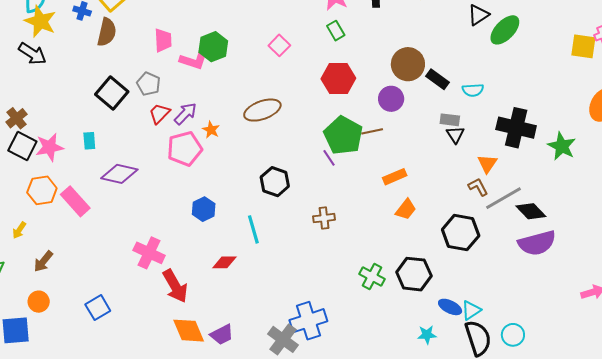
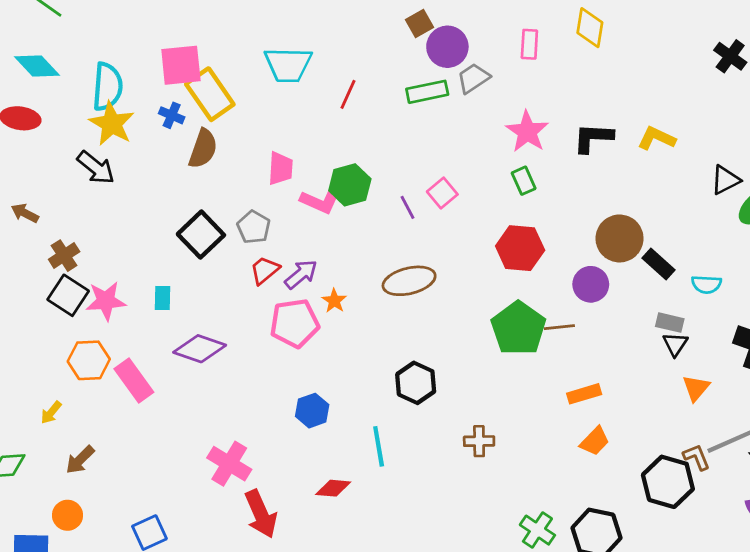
purple line: (329, 158) -> (407, 207), moved
orange triangle: (487, 164) -> (696, 388), moved
brown L-shape: (478, 187) -> (697, 457), moved

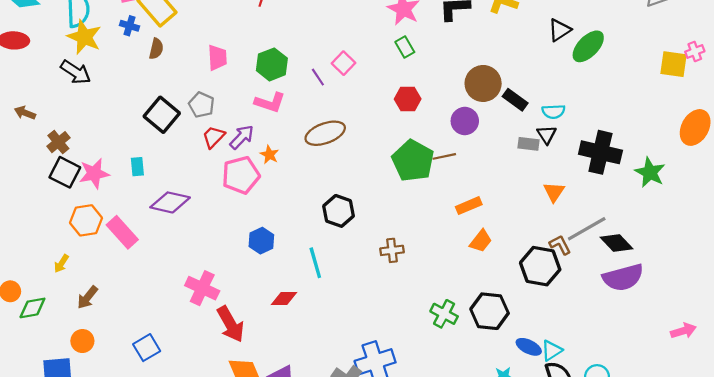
brown semicircle: (203, 149) -> (156, 49), size x0.7
pink L-shape: (320, 201) -> (270, 102), moved
red hexagon: (520, 248) -> (408, 99), size x0.7
black triangle: (675, 344) -> (547, 135), moved

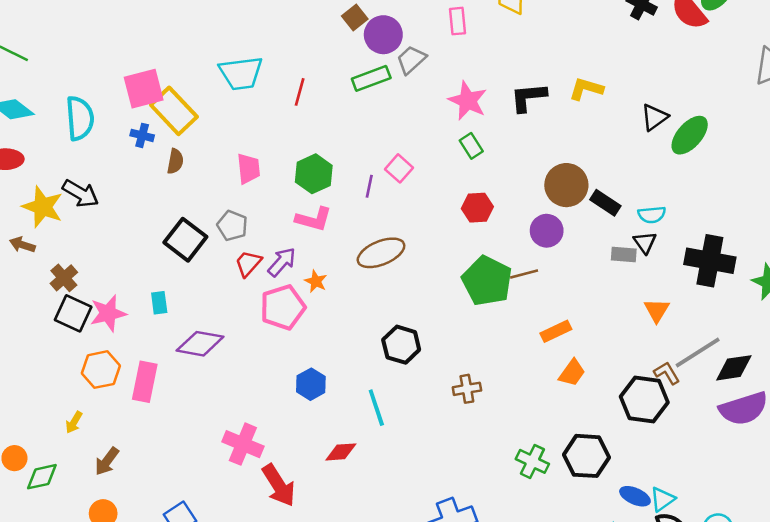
yellow star: (84, 37) -> (43, 207), moved
purple line: (318, 77) -> (369, 186), turned 48
pink rectangle: (122, 232) -> (145, 382), turned 56
black diamond: (616, 243) -> (734, 368), turned -52

